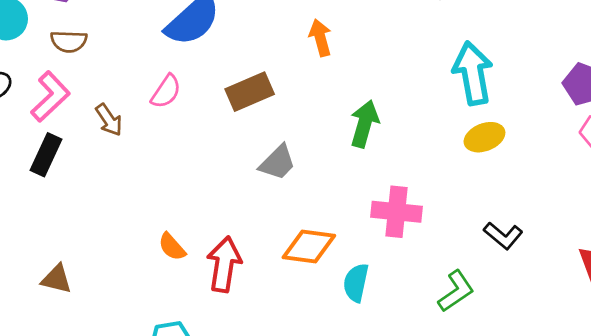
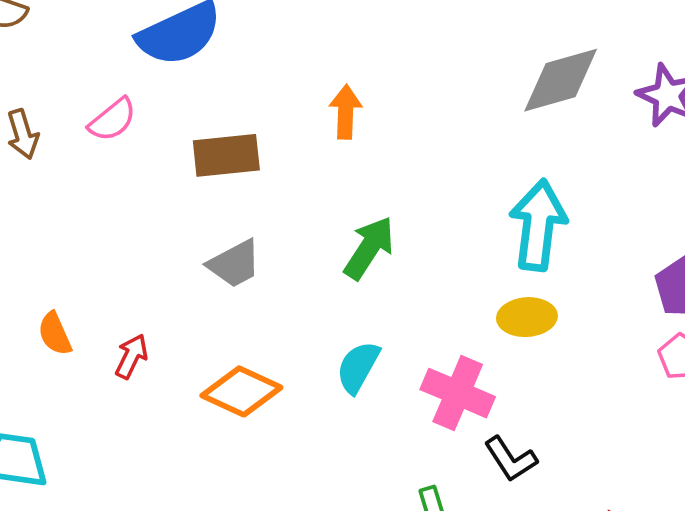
pink cross: (397, 212) -> (458, 393), moved
red arrow: (224, 264) -> (131, 356), moved, size x0.6
cyan semicircle: (356, 283) -> (358, 367), moved

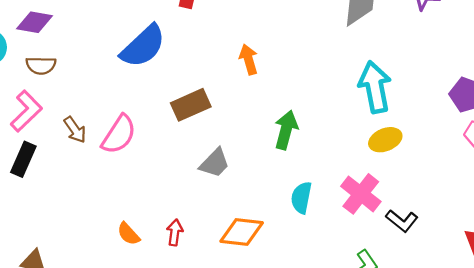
pink semicircle: (113, 120) -> (119, 134), moved, size x1.4
pink cross: (458, 393) -> (361, 194), turned 33

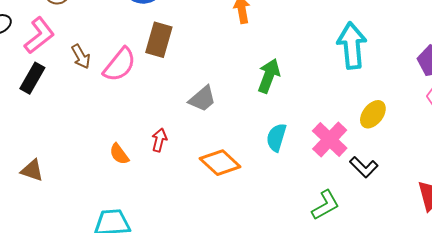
brown rectangle: (191, 105) -> (159, 40), moved, turned -56
yellow ellipse: (385, 140) -> (373, 114), moved, turned -36
red arrow: (175, 232) -> (159, 140), moved
orange diamond: (242, 232) -> (220, 163), turned 30

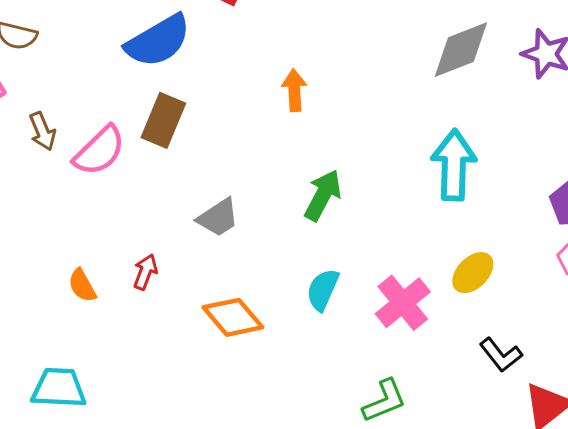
black L-shape: (364, 167) -> (501, 355), moved

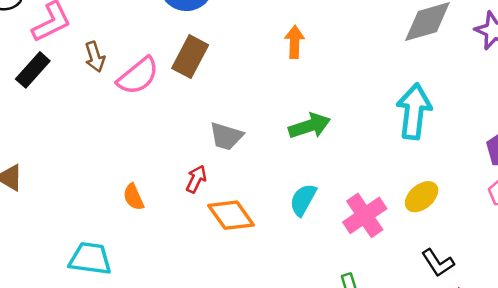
green arrow: (323, 195) -> (310, 126), turned 39
gray trapezoid: (218, 218) -> (226, 136), turned 45
red arrow: (145, 272) -> (196, 179), moved
orange semicircle: (82, 286) -> (133, 197), moved

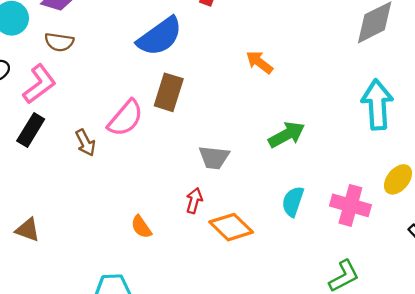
orange arrow: (295, 42) -> (259, 62), turned -44
brown arrow: (95, 57) -> (85, 143), moved
pink cross: (365, 215) -> (350, 205), turned -30

